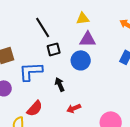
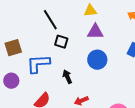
black square: (54, 49) -> (61, 42), turned 32
blue circle: (81, 60) -> (97, 60), moved

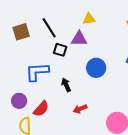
purple triangle: (95, 32) -> (79, 39), moved
brown square: (13, 48) -> (21, 32), moved
purple circle: (11, 81) -> (19, 101), moved

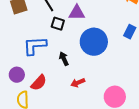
blue circle: (96, 68) -> (94, 42), size x1.4

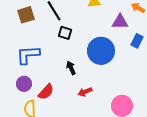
purple triangle: (77, 13) -> (120, 22), moved
blue L-shape: (35, 46) -> (28, 55), moved

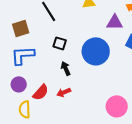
brown square: (26, 15) -> (21, 28), moved
black square: (65, 33) -> (60, 43), moved
red arrow: (85, 92) -> (64, 92), moved

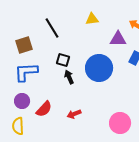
black arrow: (66, 68) -> (69, 77), moved
red arrow: (64, 92) -> (74, 114), moved
yellow semicircle: (25, 109) -> (18, 126), moved

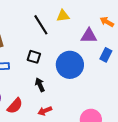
black line: (52, 28) -> (41, 25), moved
black arrow: (69, 77) -> (40, 85), moved

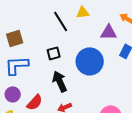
black square: (34, 57) -> (54, 53), turned -32
black arrow: (40, 85) -> (60, 81), size x1.5

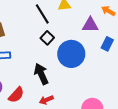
black square: (54, 53) -> (47, 38), moved, turned -32

